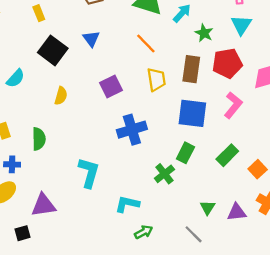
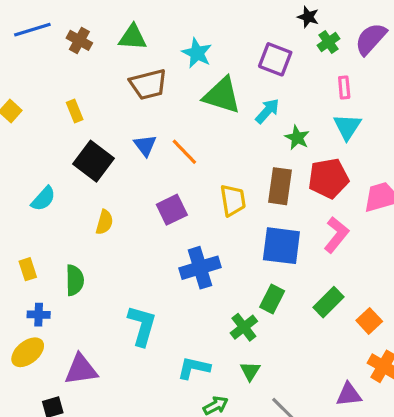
orange line: (146, 43) -> (184, 152), moved
green triangle: (208, 208) -> (250, 371), moved
purple triangle: (237, 212) -> (349, 395), moved

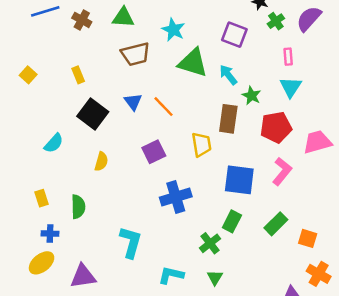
cyan arrow: (267, 111) -> (228, 75), turned -80
brown rectangle: (280, 186) -> (228, 119), moved
orange square: (369, 321) -> (308, 238), turned -30

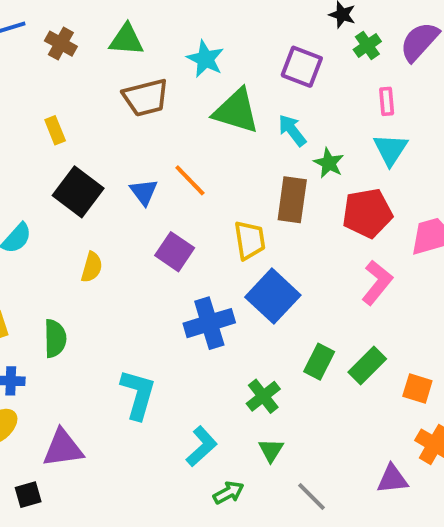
blue triangle: (133, 102) -> (144, 192), moved
purple square: (154, 152) -> (175, 252), turned -30
blue square: (239, 180) -> (273, 296), moved, turned 36
green rectangle: (232, 221) -> (319, 362), moved
cyan L-shape: (171, 275) -> (202, 446), turned 125

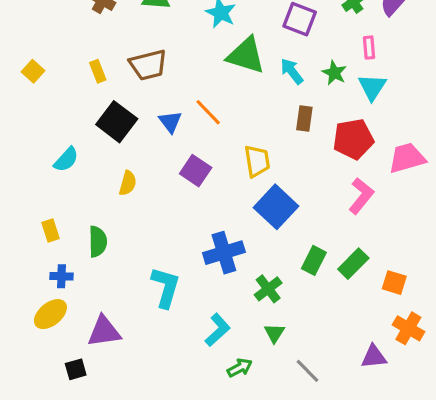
brown trapezoid: (146, 98) -> (148, 65), moved
green star: (329, 163) -> (334, 73), moved
brown rectangle: (292, 200) -> (304, 119), moved, size x0.7
blue cross: (209, 323) -> (224, 253), moved

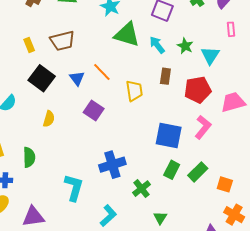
pink rectangle: (369, 48) -> (231, 29), moved
yellow trapezoid: (257, 161) -> (134, 91), moved
blue square: (276, 207) -> (169, 135), moved, turned -32
green triangle: (274, 333) -> (160, 218), moved

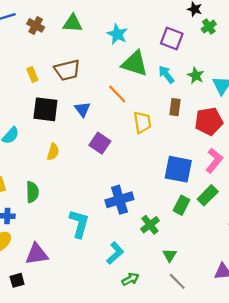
orange line: (102, 72) -> (117, 94), moved
black square: (42, 78) -> (45, 109), turned -30
green rectangle: (198, 172) -> (208, 195), moved

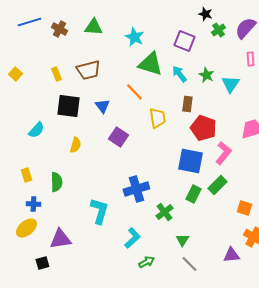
red pentagon: (209, 121) -> (203, 128), moved, turned 30

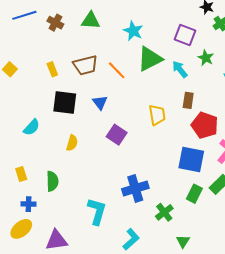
green triangle: (150, 64) -> (150, 59), turned -44
green star: (206, 75) -> (206, 58), moved
orange line: (134, 92) -> (117, 70), moved

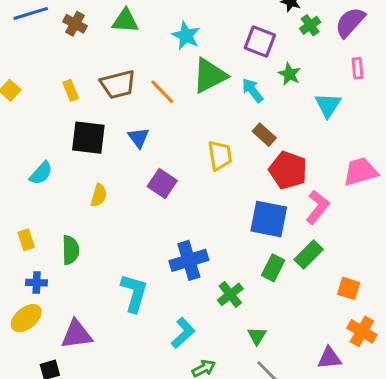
brown rectangle: (188, 100) -> (264, 135), turned -56

